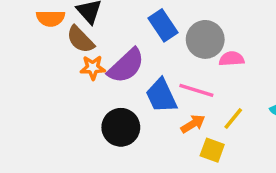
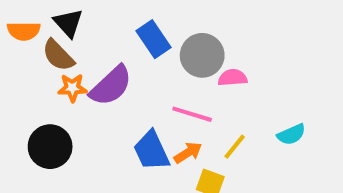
blue trapezoid: (161, 96) -> (151, 151), moved
black circle: (121, 127) -> (50, 147), moved

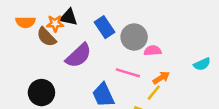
black triangle: (68, 23) -> (69, 17), moved, turned -36
orange star: (72, 88) -> (55, 23), moved
cyan semicircle: (291, 134) -> (202, 64), moved
orange arrow: (188, 153) -> (161, 78), moved

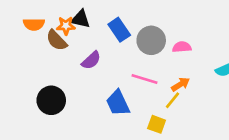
pink semicircle: (153, 51) -> (182, 47), moved
purple semicircle: (79, 56) -> (91, 60), size x0.7

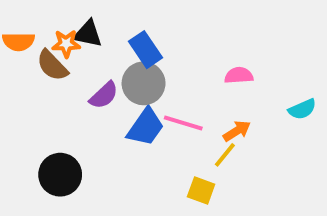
gray circle: (151, 40) -> (144, 83), moved
black circle: (51, 100) -> (60, 175), moved
blue trapezoid: (118, 103) -> (145, 127), moved, turned -120

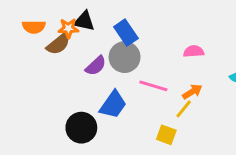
brown semicircle: (52, 65) -> (58, 44), turned -85
blue trapezoid: (145, 127) -> (113, 105), moved
black circle: (60, 175) -> (81, 128), moved

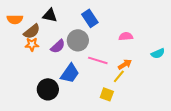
orange star: (68, 28) -> (32, 44), moved
blue rectangle: (126, 33) -> (90, 18), moved

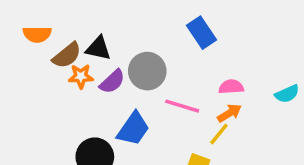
black triangle: (50, 15) -> (98, 48), moved
blue rectangle: (90, 18) -> (201, 33), moved
pink semicircle: (126, 36) -> (231, 87), moved
orange star: (32, 44) -> (81, 76), moved

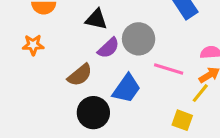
brown semicircle: (67, 55) -> (80, 75), moved
orange star: (81, 76) -> (33, 45), moved

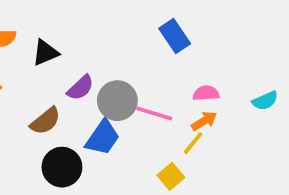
black triangle: (96, 19) -> (45, 53), moved, turned -35
gray circle: (139, 39) -> (117, 101), moved
yellow square: (182, 120) -> (171, 176), turned 30

